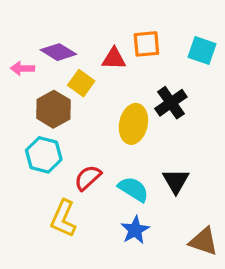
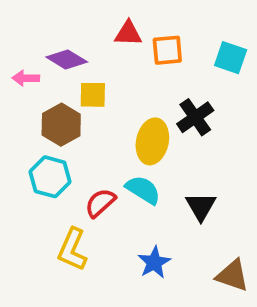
red triangle: (114, 59) -> (128, 33), moved
yellow square: (81, 83) -> (93, 95), turned -35
cyan semicircle: (133, 189) -> (143, 190), moved

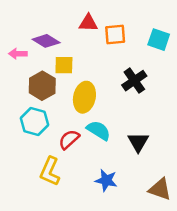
yellow ellipse: (152, 141) -> (84, 97), moved
blue star: (154, 262) -> (106, 180), turned -30

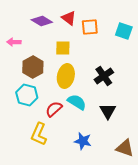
red triangle: (88, 23) -> (69, 18), turned 35
purple diamond: (46, 41) -> (42, 21), moved
yellow square: (64, 65) -> (63, 48), moved
black cross: (134, 81) -> (104, 76), moved

